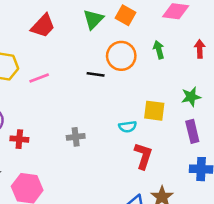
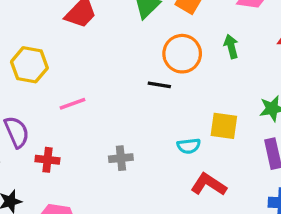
black line: (96, 74) -> (159, 85), moved
pink line: (39, 78) -> (73, 104), moved
red L-shape: (143, 156) -> (209, 184), turned -76

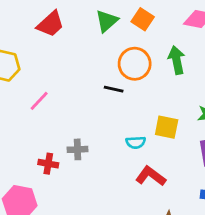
green arrow: (231, 46) -> (177, 60), size x1.4
pink line: (73, 104) -> (39, 101), turned -30
red cross: (47, 160) -> (48, 164), moved

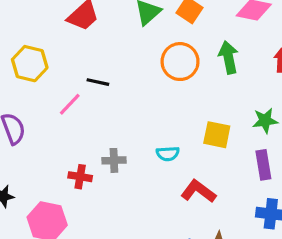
black line: (114, 89) -> (98, 82), moved
cyan semicircle: (136, 142) -> (168, 154), moved

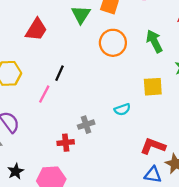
green arrow: (228, 57) -> (154, 41), moved
black line: (98, 82) -> (60, 73), turned -63
red L-shape: (198, 191) -> (153, 146), moved

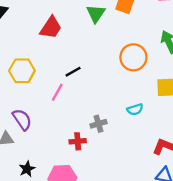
orange circle: (113, 43) -> (133, 57), moved
black line: (60, 73) -> (73, 72), turned 35

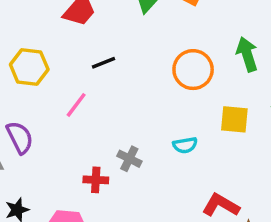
black line: (73, 72) -> (104, 63), moved
gray cross: (98, 124) -> (129, 159), turned 35

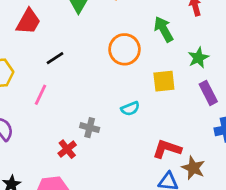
red cross: (96, 180) -> (67, 149), turned -30

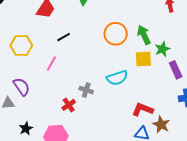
green arrow: (164, 29) -> (144, 35), moved
green star: (198, 58) -> (162, 49), moved
cyan semicircle: (130, 109) -> (117, 78), size x1.5

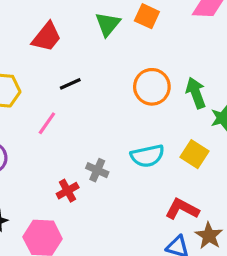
yellow square: (143, 59) -> (195, 154), moved, turned 30

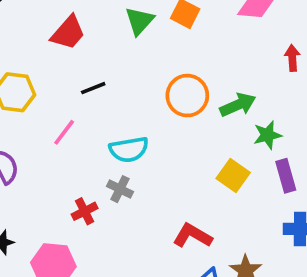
green arrow: (196, 93) -> (238, 105), turned 84
cyan semicircle: (147, 156) -> (129, 149), moved
red L-shape: (182, 209) -> (193, 236), moved

